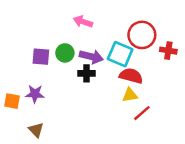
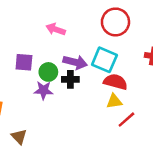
pink arrow: (83, 22) -> (56, 29), moved
red circle: (142, 35) -> (115, 22), moved
green circle: (65, 53) -> (48, 72), moved
purple star: (35, 94) -> (43, 90), moved

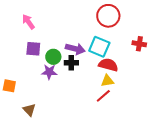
pink arrow: (56, 29) -> (28, 22), moved, turned 35
red line: (126, 120) -> (103, 96), moved

